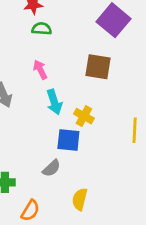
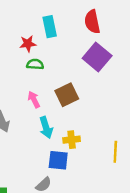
brown square: (98, 67) -> (67, 95), moved, turned -35
yellow cross: (84, 116) -> (72, 140), turned -35

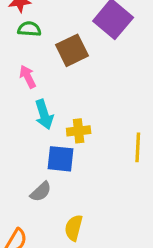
brown square: (67, 95) -> (72, 50), moved

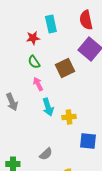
green semicircle: (29, 29) -> (34, 62), moved, turned -128
blue square: (61, 159) -> (88, 141), moved

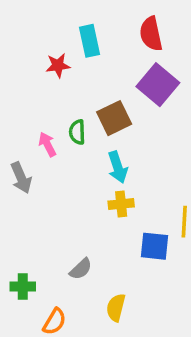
green semicircle: (34, 62) -> (77, 132), moved, turned 32
pink arrow: (38, 84) -> (47, 144), moved
cyan arrow: (48, 107) -> (118, 167), moved

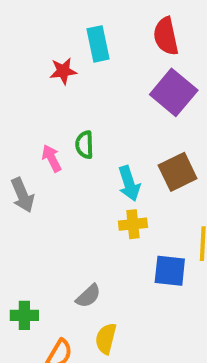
brown square: (114, 118) -> (178, 172), moved
yellow semicircle: (116, 308) -> (106, 339), moved

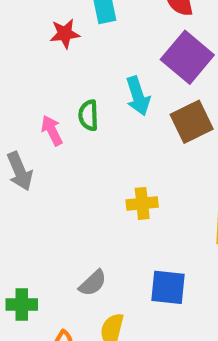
brown square: (178, 172) -> (192, 122), moved
cyan arrow: (129, 183) -> (138, 96), moved
blue square: (170, 271) -> (168, 287), moved

